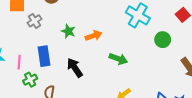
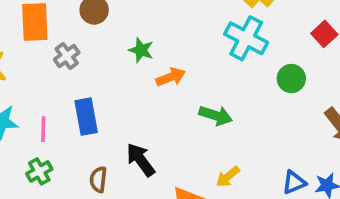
green star: (68, 31) -> (141, 50), moved
black arrow: (75, 68) -> (141, 160), moved
green cross: (30, 80) -> (39, 171), moved

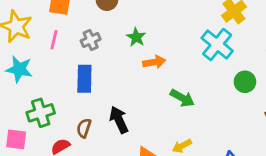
gray cross: (67, 56) -> (91, 40), moved
pink line: (43, 129) -> (54, 40), moved
green cross: (39, 171) -> (41, 113), size x1.4

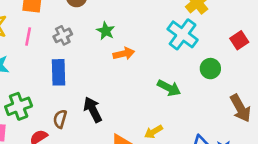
green arrow: (182, 98) -> (169, 88), moved

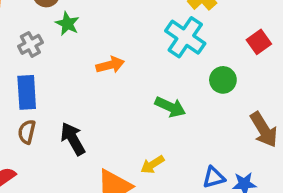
green star: (106, 31) -> (67, 24), moved
brown semicircle: (60, 119) -> (27, 132), moved

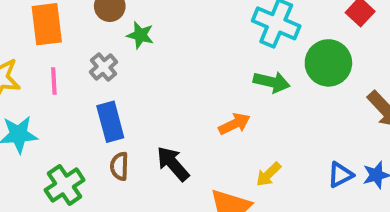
orange arrow: (110, 65) -> (234, 124), moved
green circle: (223, 80) -> (328, 63), size x1.5
green arrow: (170, 107) -> (272, 82), moved

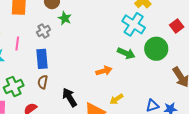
pink line: (54, 81) -> (17, 44), moved
black arrow: (173, 164) -> (69, 97), moved

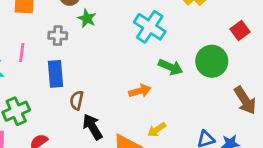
cyan cross: (134, 24) -> (150, 27), moved
gray cross: (44, 31) -> (58, 36), turned 32
brown semicircle: (43, 82) -> (77, 100), moved

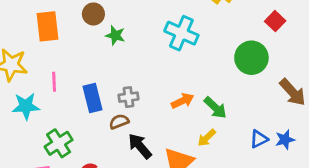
gray cross: (58, 36) -> (129, 97), moved
green arrow: (171, 67) -> (215, 108), moved, turned 30
brown semicircle: (77, 100) -> (119, 122), turned 66

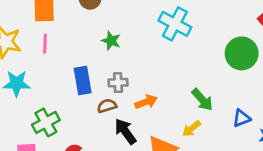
green star: (115, 35) -> (111, 41), moved
pink line: (54, 82) -> (45, 44), moved
orange arrow: (183, 101) -> (146, 102), moved
blue triangle: (259, 139) -> (242, 118), moved

